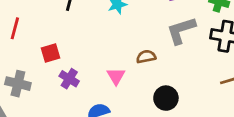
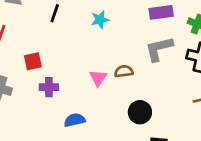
pink triangle: (116, 76) -> (98, 78), moved
purple cross: (69, 79) -> (49, 87), turned -36

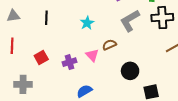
cyan star: (100, 20) -> (87, 23), moved
purple cross: (49, 87) -> (69, 62), moved

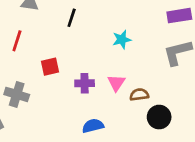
brown semicircle: (109, 45) -> (139, 95), moved

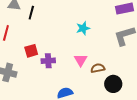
black line: (72, 18) -> (31, 13), moved
purple cross: (85, 83) -> (48, 61), moved

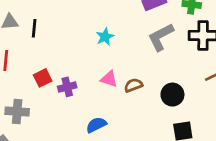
pink triangle: (81, 60) -> (109, 79), turned -32
black circle: (113, 84) -> (172, 95), moved

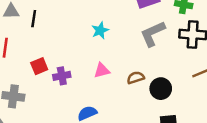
pink triangle: (109, 79) -> (102, 70), turned -36
brown semicircle: (133, 85) -> (136, 78), moved

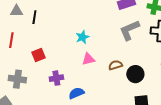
cyan star: (100, 30) -> (82, 37), moved
purple cross: (62, 76) -> (56, 78), moved

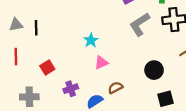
brown semicircle: (115, 65) -> (115, 88), moved

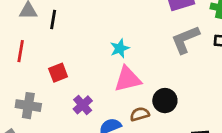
pink triangle: (101, 63) -> (128, 79), size x1.5
black circle: (154, 70) -> (165, 101), moved
purple cross: (71, 89) -> (83, 105), turned -32

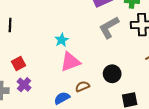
black circle: (165, 101) -> (112, 74), moved
purple cross: (83, 105) -> (24, 85), moved

